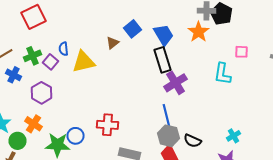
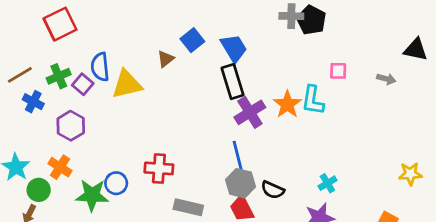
orange star: (198, 32) -> (287, 104), moved
blue semicircle: (64, 49) -> (100, 67), size x1.5

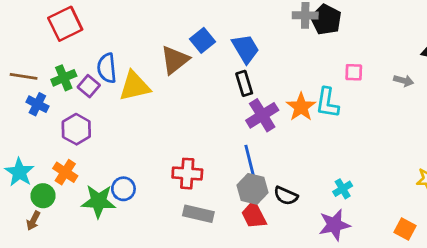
brown triangle: (166, 59) -> (175, 60), size x1.6
brown line: (20, 75) -> (24, 76), turned 40
black rectangle: (232, 82) -> (244, 83), size x0.7
red cross: (159, 168) -> (187, 174), moved

